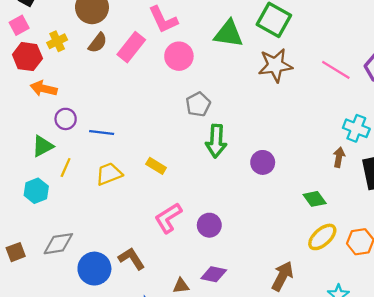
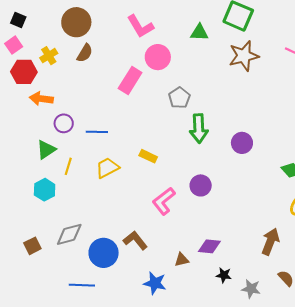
green triangle: (229, 34) -> (199, 32), size x0.7
pink rectangle: (131, 47) -> (130, 80), moved
purple circle: (209, 225) -> (201, 185), moved

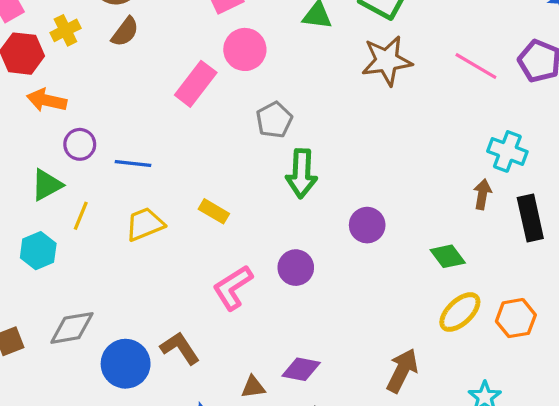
purple circle: (242, 143) -> (367, 225), moved

